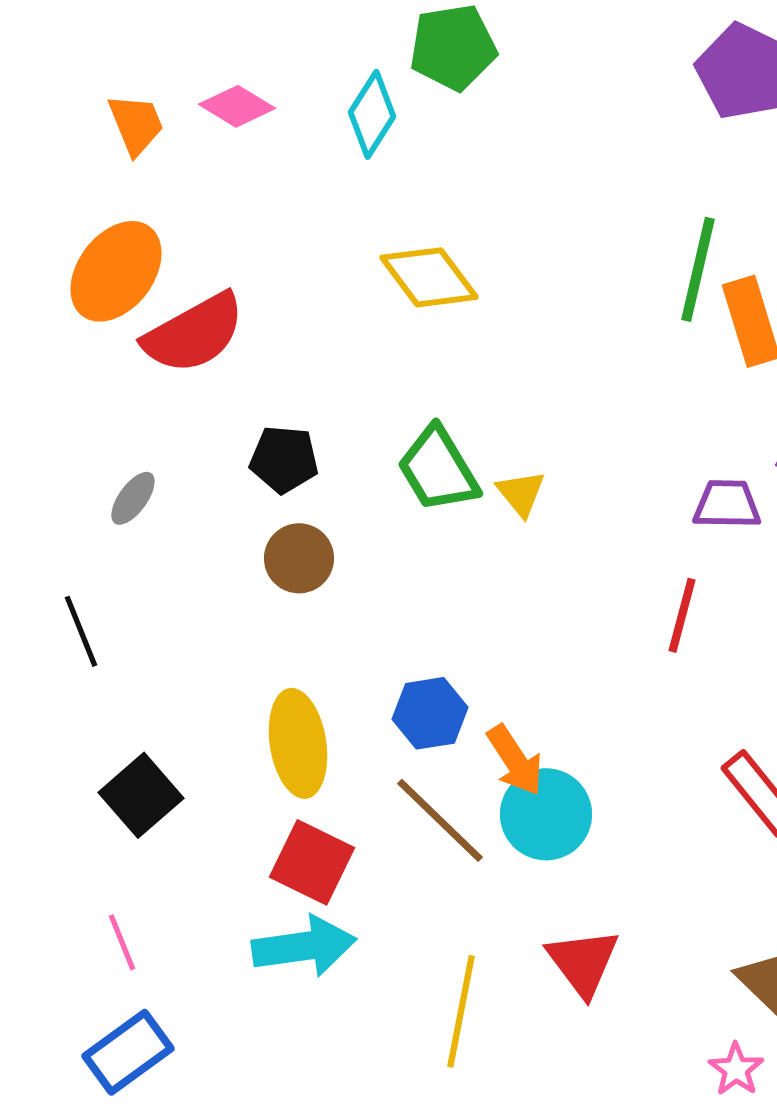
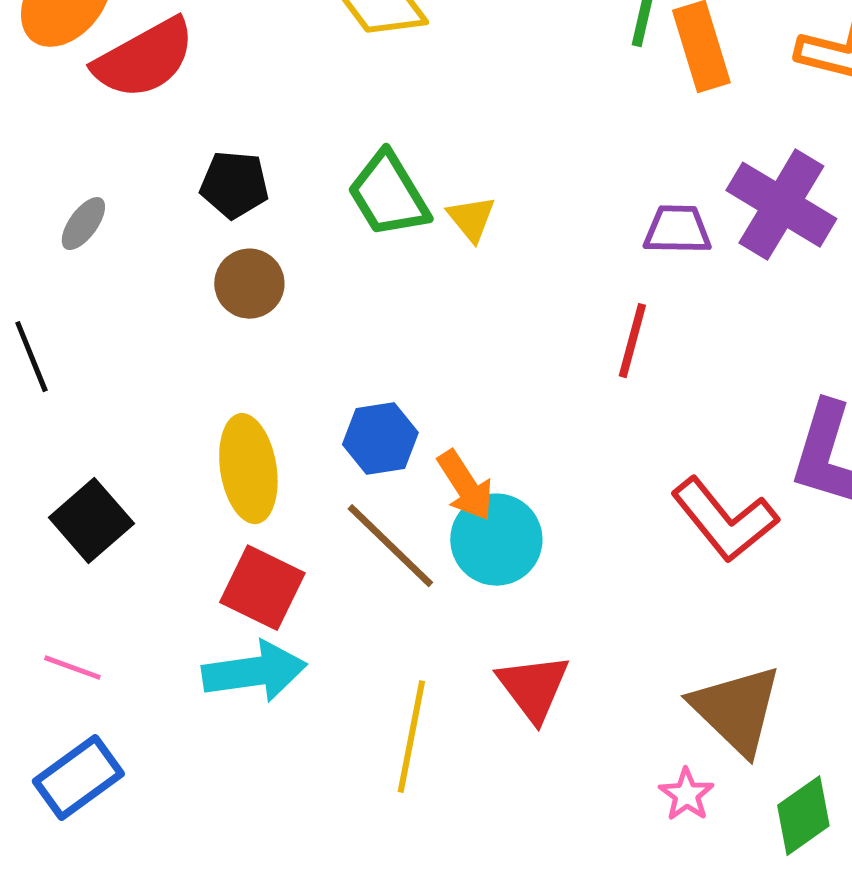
pink line: (122, 942) -> (72, 668), turned -48

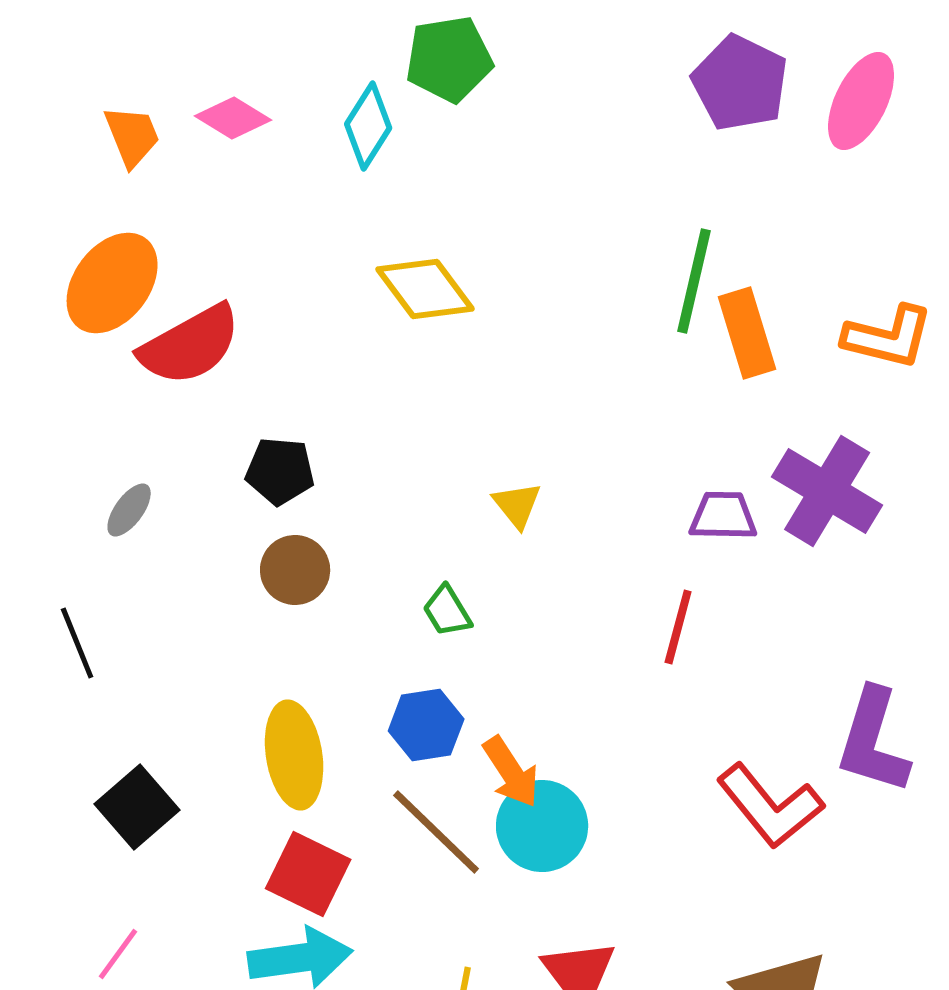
green trapezoid: (388, 195) -> (447, 611), moved, size x0.6
pink line: (72, 668) -> (118, 954), turned -74

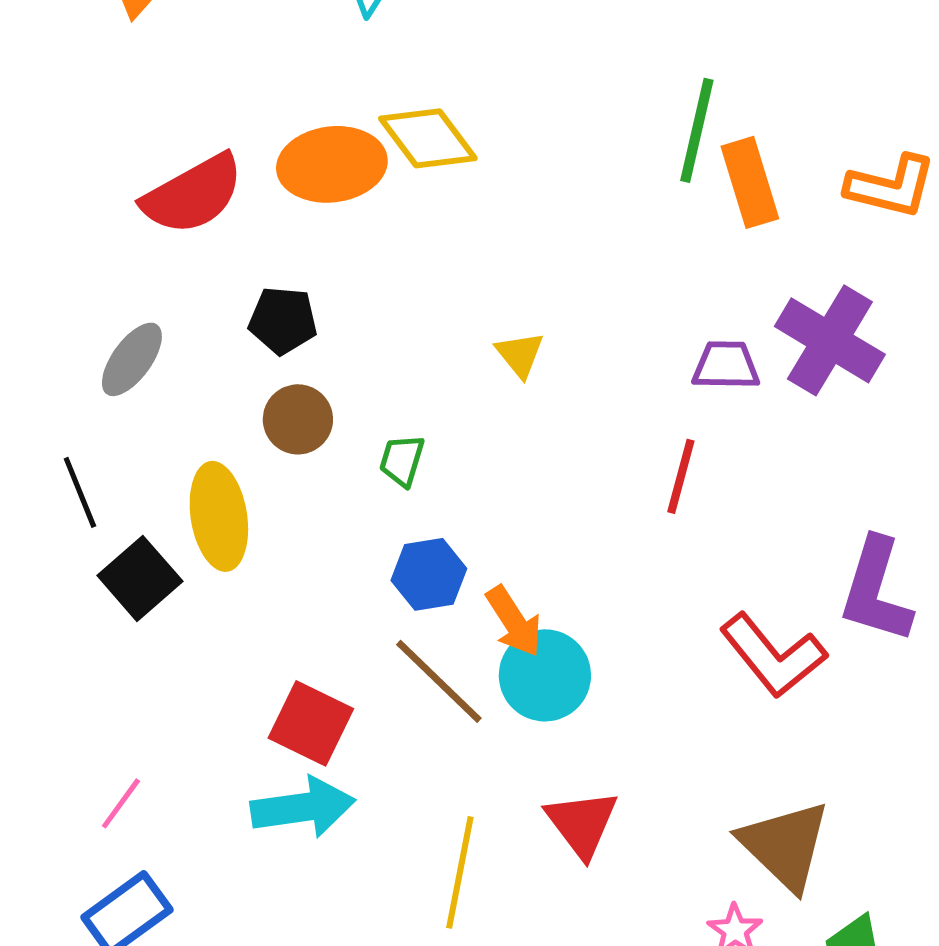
orange ellipse: (112, 283) -> (332, 164), moved, turned 46
gray ellipse: (129, 510) -> (132, 359), size x1.4
green trapezoid: (447, 611) -> (402, 460), moved, turned 48
yellow ellipse: (294, 755) -> (219, 516), moved
black square: (137, 807) -> (140, 578), moved

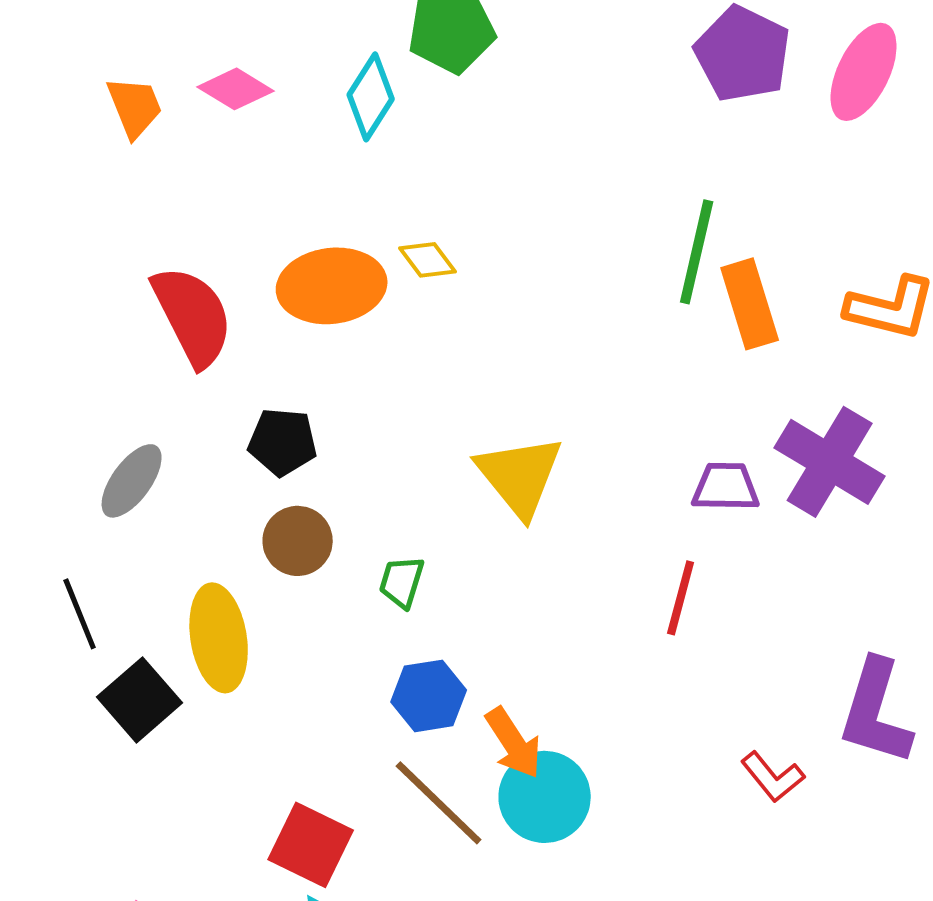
yellow diamond: (428, 138) -> (428, 260), size x0.6
red semicircle: (193, 194) -> (193, 316), turned -88
yellow triangle: (520, 354) -> (520, 476), size x1.8
red L-shape: (773, 655) -> (773, 777), size x0.6

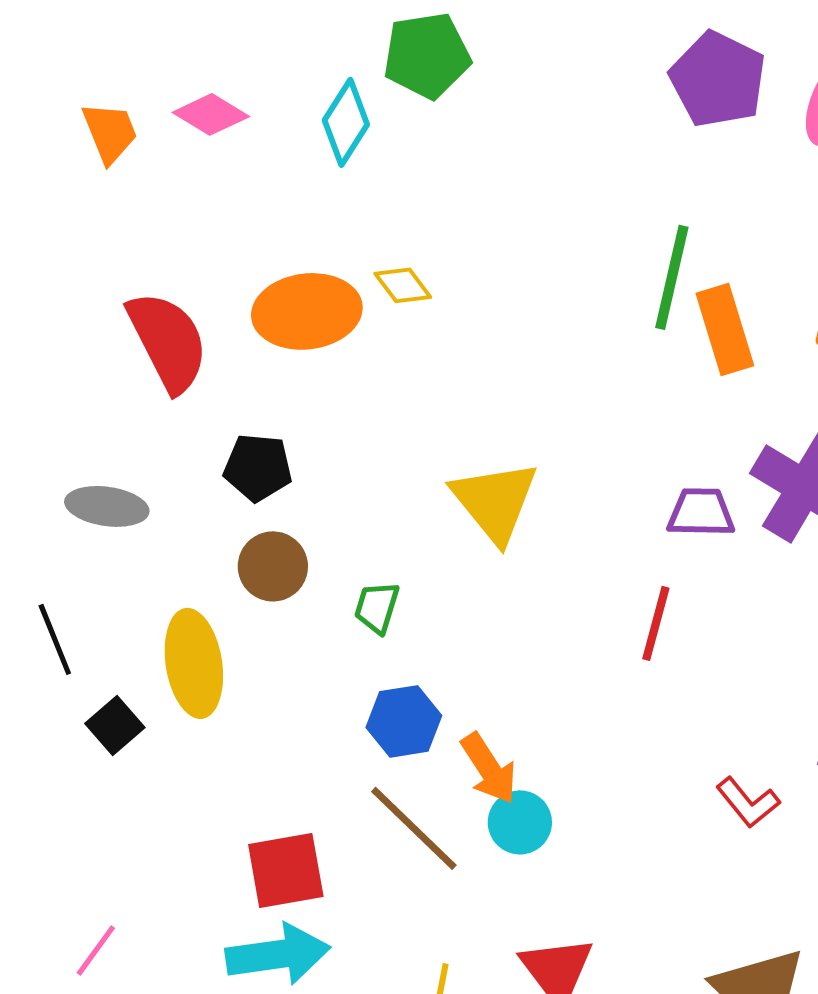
gray ellipse: (132, 481) -> (107, 506), turned 62
black square: (140, 700) -> (115, 725), size x0.7
cyan circle: (545, 797) -> (520, 822), size x0.7
red square: (311, 845) -> (286, 870), turned -36

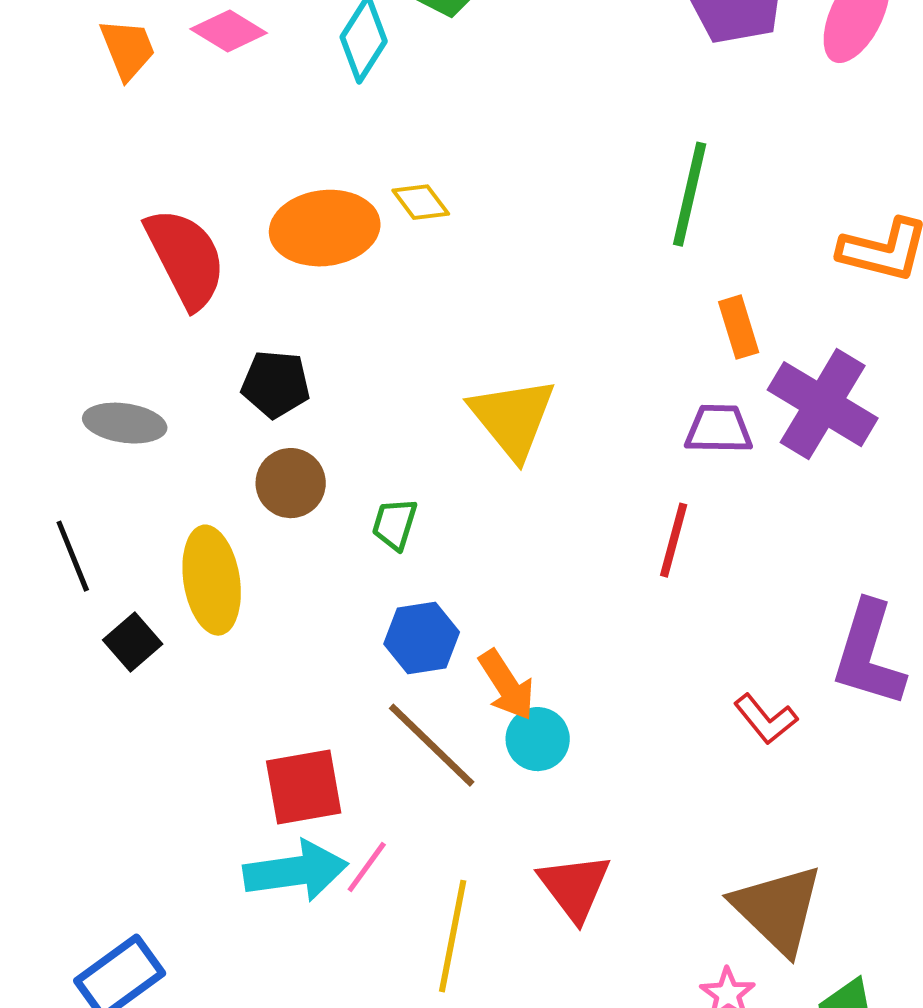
orange rectangle: (725, 329) -> (739, 327), moved, size x0.7
pink line: (96, 950) -> (367, 867), moved

